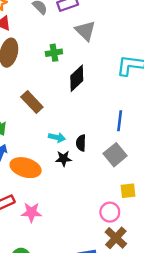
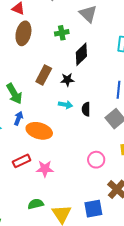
brown rectangle: (32, 102) -> (44, 75), turned 72
black star: (64, 158) -> (67, 80), moved
pink circle: (110, 212) -> (96, 160), moved

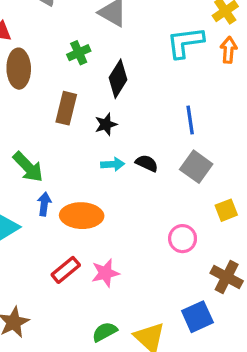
brown rectangle: (44, 75) -> (66, 108), moved
black semicircle: (86, 109) -> (147, 163), turned 128

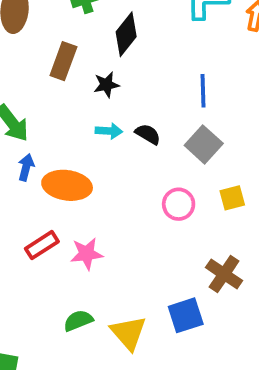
pink circle: (183, 239) -> (179, 204), moved

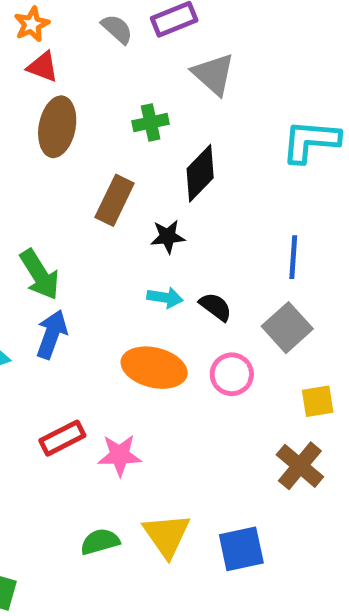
blue arrow: (26, 167) -> (52, 334), size x1.4
orange ellipse: (67, 185) -> (154, 368), moved
pink circle: (179, 204) -> (232, 374), moved
brown cross: (224, 274) -> (300, 466), moved
yellow triangle: (128, 333) -> (167, 535), moved

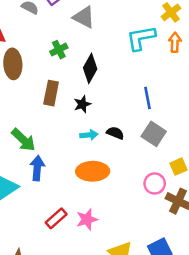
pink circle: (232, 374) -> (155, 183), moved

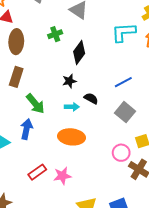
brown rectangle: (51, 93) -> (16, 77), moved
blue line: (148, 98) -> (123, 82), turned 66
black semicircle: (115, 133) -> (91, 98), moved
green arrow: (23, 140) -> (35, 104), moved

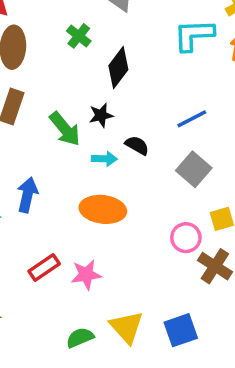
green cross: (55, 34) -> (79, 36), turned -32
green arrow: (35, 104) -> (65, 129), moved

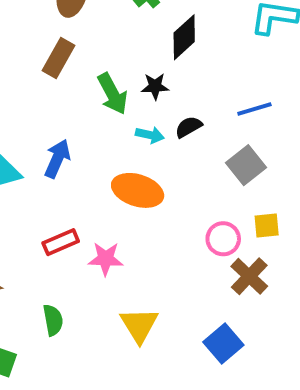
black semicircle: (137, 145) -> (189, 127), turned -70
blue square: (181, 330) -> (223, 344), moved, turned -32
green semicircle: (80, 338) -> (53, 320), moved, turned 92

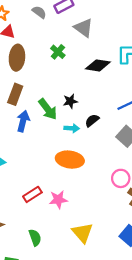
black diamond: (184, 37) -> (98, 65), moved, turned 60
blue arrow: (57, 159) -> (23, 121), moved

